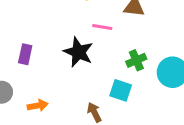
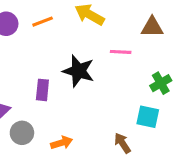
black star: (78, 52) -> (78, 71), moved

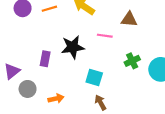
black star: (78, 71) -> (73, 47), turned -30
cyan square: (148, 117) -> (94, 77), moved

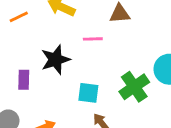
green cross: (132, 61) -> (134, 87), moved, size x1.5

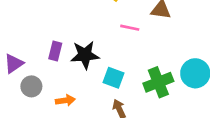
black star: (55, 60) -> (85, 55), moved

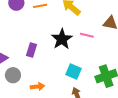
black star: (85, 55) -> (62, 39), moved, turned -30

